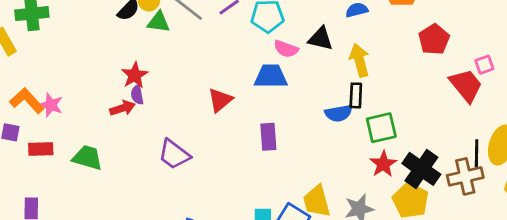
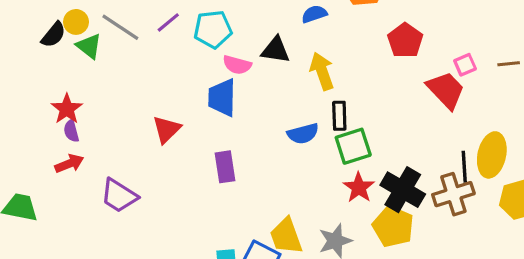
green triangle: (158, 22) -> (89, 46), turned 35
blue trapezoid: (271, 76) -> (222, 98), turned -84
black rectangle: (356, 95) -> (339, 116), moved
red arrow: (122, 108) -> (69, 164), moved

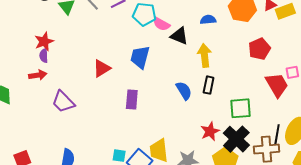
pink semicircle: (237, 65) -> (161, 24), moved
blue semicircle: (303, 134) -> (184, 91), turned -120
green square: (353, 146) -> (240, 108), moved

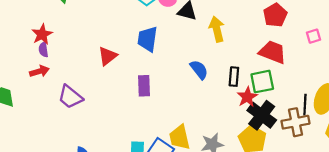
black rectangle: (209, 85) -> (234, 77), moved
red trapezoid: (277, 85) -> (273, 52), moved, turned -32
red star: (210, 131) -> (247, 97), moved

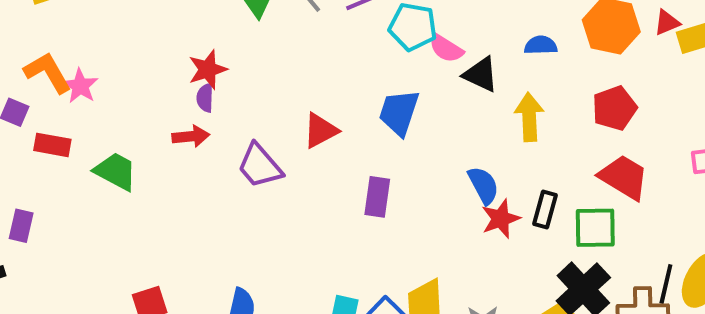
red pentagon: (275, 15) -> (614, 108), moved
purple trapezoid: (70, 97) -> (260, 166), moved
red star: (247, 97) -> (501, 219), moved

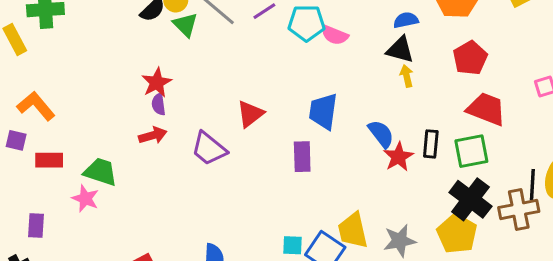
black triangle: (481, 74) -> (400, 50), moved
pink star: (80, 86) -> (85, 198), moved
blue trapezoid: (399, 112) -> (323, 111), moved
yellow arrow: (529, 117) -> (407, 76), size x0.6

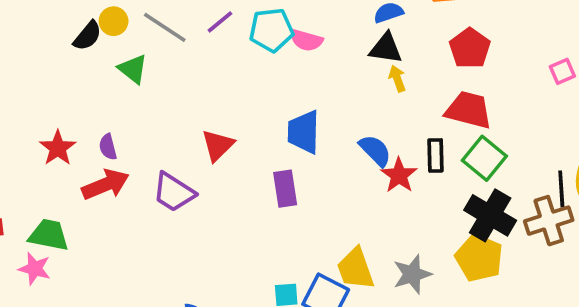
green triangle: (185, 25) -> (133, 69), moved
red star: (157, 83) -> (58, 148), moved
red trapezoid: (486, 109) -> (469, 110), moved
red arrow: (153, 135) -> (105, 185), size x1.4
green square: (471, 151) -> (484, 158), turned -33

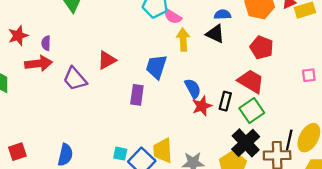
red pentagon: (470, 48) -> (262, 47), turned -30
yellow arrow: (397, 78) -> (183, 40), moved, size x1.5

